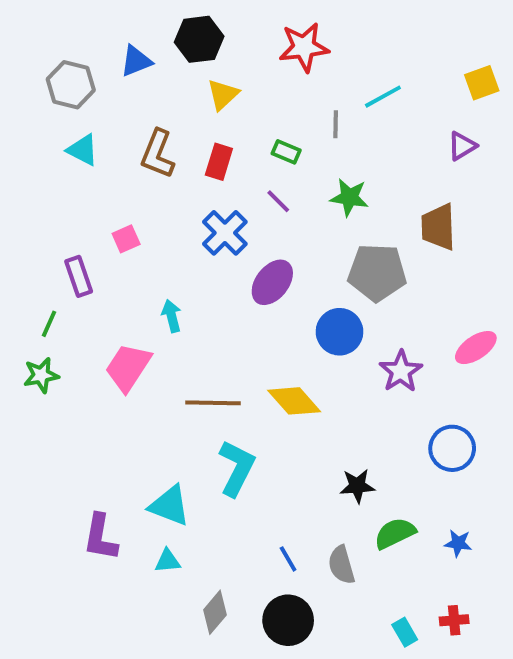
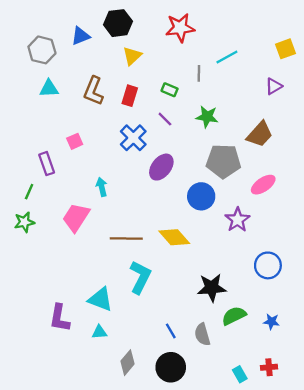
cyan triangle: (83, 150) -> (49, 89), turned -30
brown trapezoid: (438, 227) -> (260, 134), turned -136
pink ellipse: (476, 348) -> (263, 185), moved
black star: (357, 486) -> (212, 288), size x1.4

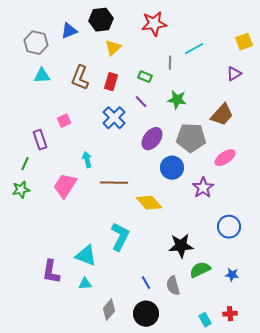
purple ellipse: (161, 167) -> (152, 139), moved
brown line: (126, 238) -> (114, 183), moved

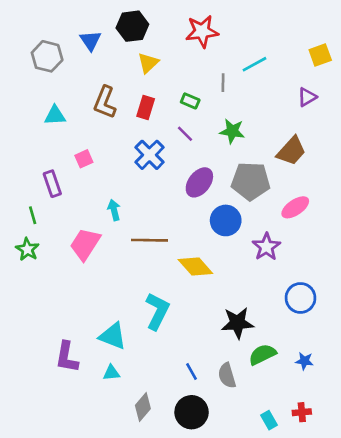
blue triangle: (69, 31) -> (90, 41), turned -42
cyan triangle: (42, 76) -> (55, 115), moved
green line: (25, 164) -> (33, 215), turned -40
green star: (21, 190) -> (27, 249), turned -30

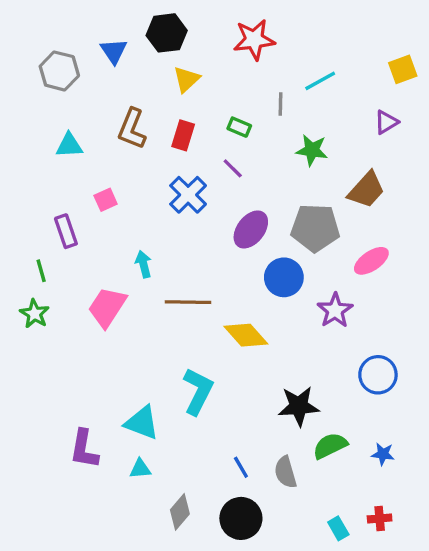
green star: (232, 131) -> (312, 150), moved

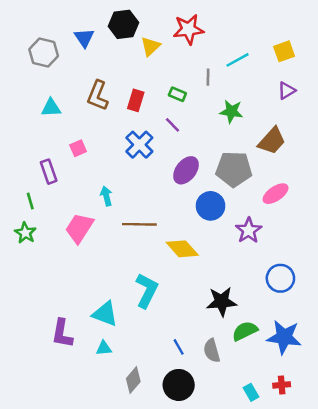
yellow square: (403, 69) -> (284, 51), moved
yellow triangle: (186, 79) -> (150, 46), moved
blue star: (383, 454) -> (284, 337), size x2.0

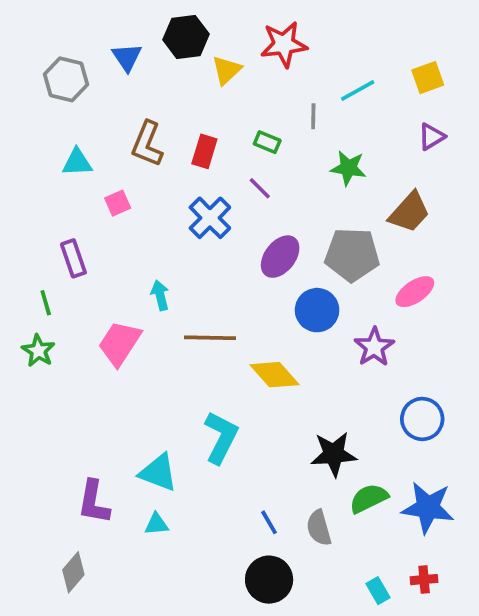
pink square: (78, 148) -> (118, 203), moved
gray diamond: (133, 380) -> (73, 572), moved

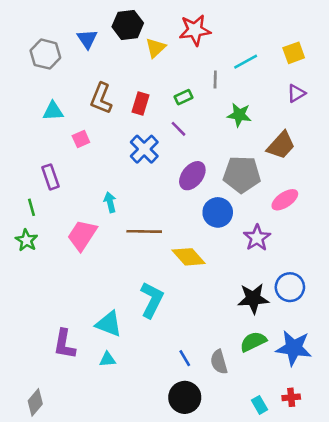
green rectangle: (267, 142) -> (183, 97), turned -48
black star: (334, 454) -> (253, 299), moved
gray diamond: (73, 572) -> (35, 402), moved

